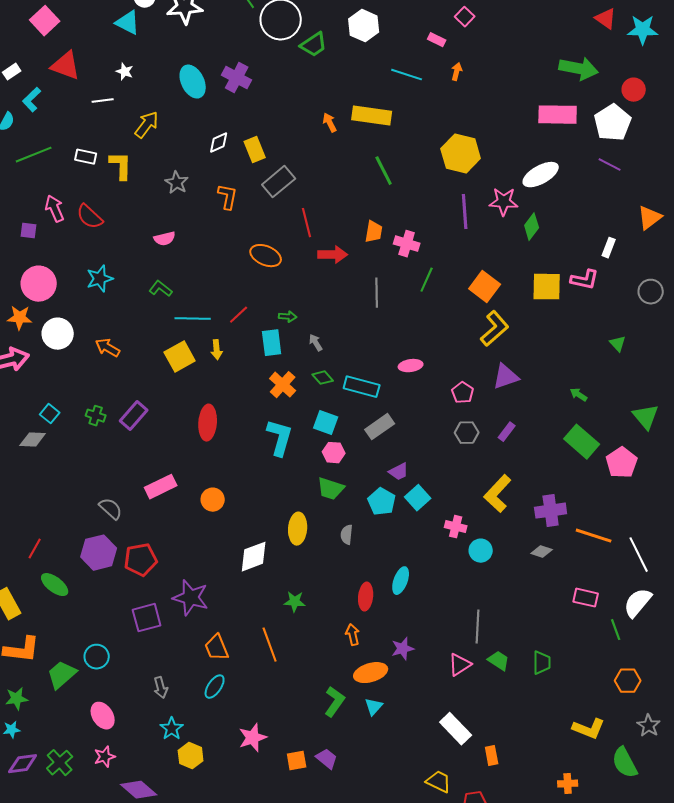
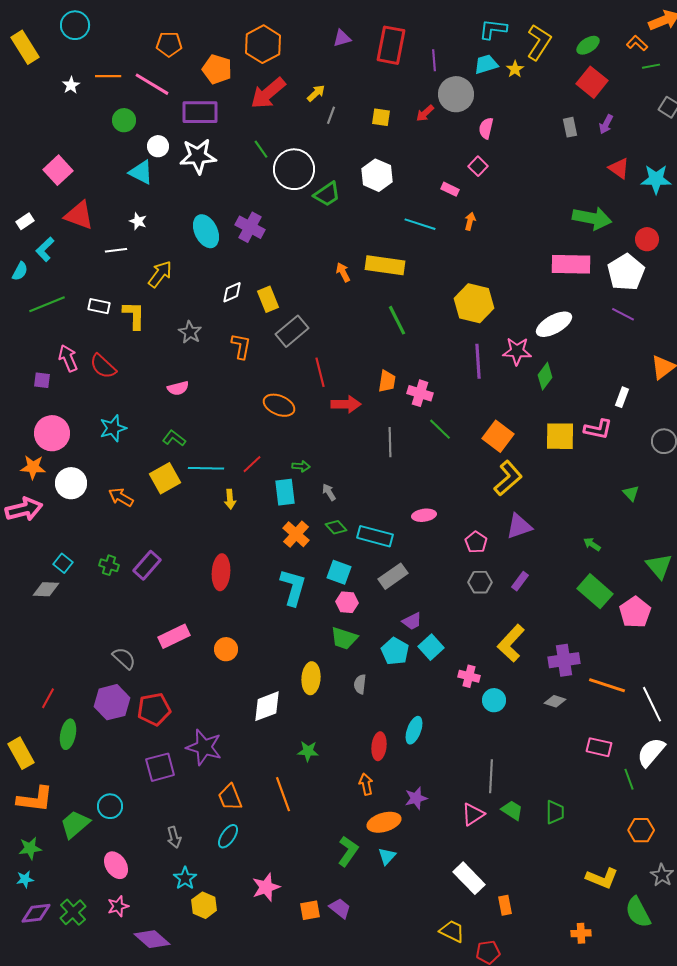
green line: (427, 280) -> (440, 429), turned -70
yellow square: (180, 357) -> (165, 478), moved
green ellipse: (55, 585) -> (68, 734), turned 64

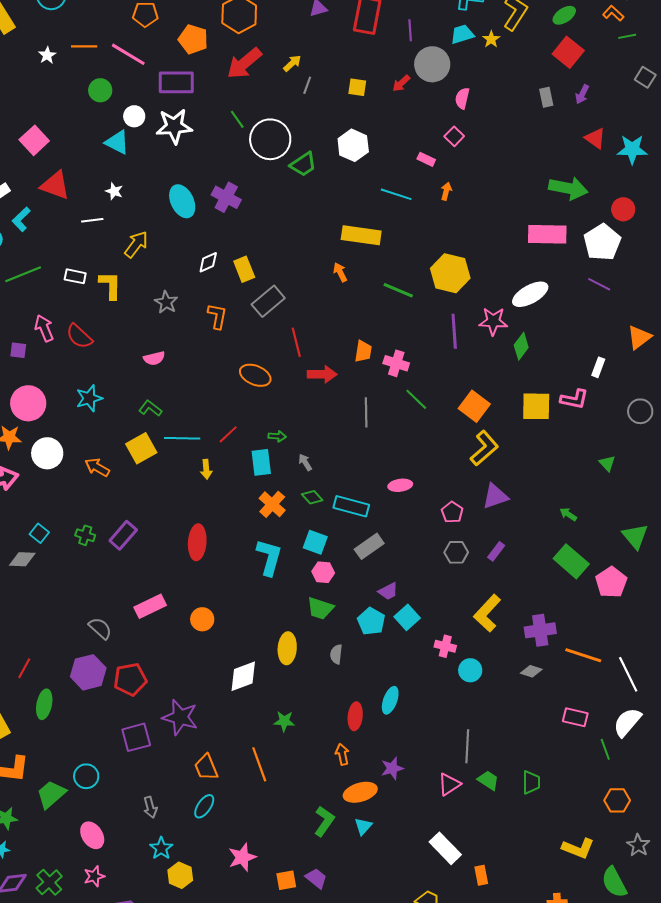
orange arrow: (343, 272) -> (340, 272), moved
green line: (397, 320) -> (398, 290), moved, turned -40

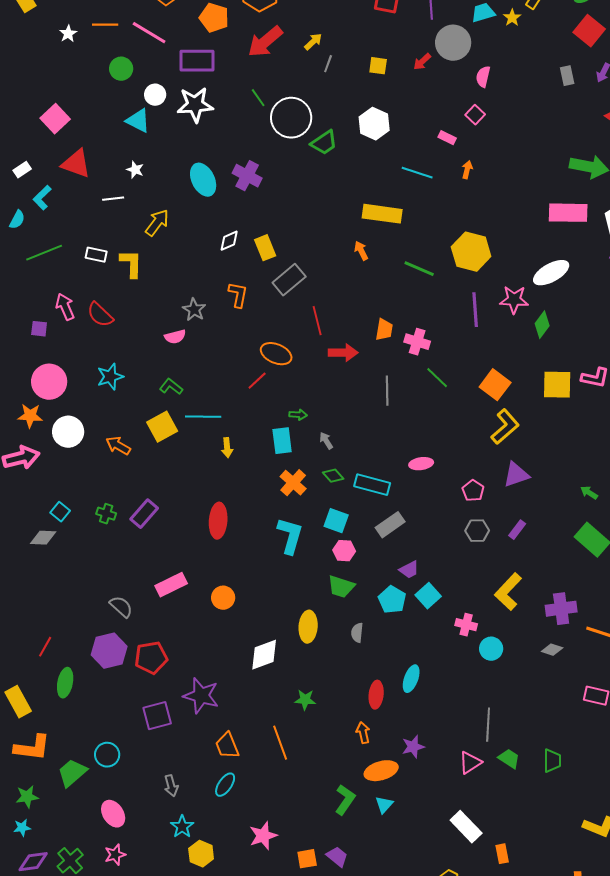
gray star: (166, 302) -> (194, 310), moved
red line: (228, 434) -> (257, 381), moved

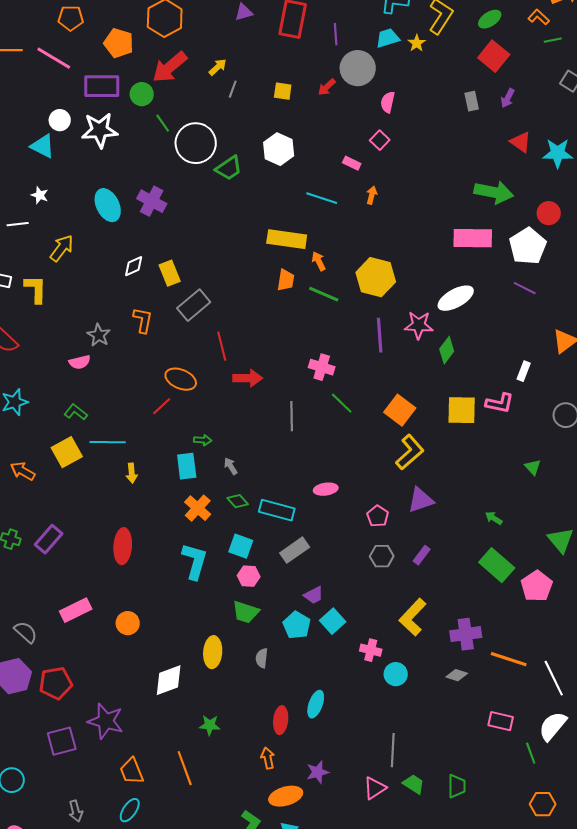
green circle: (121, 69) -> (142, 94), moved
orange arrow: (361, 251) -> (319, 261), moved
orange trapezoid: (384, 330) -> (286, 280), moved

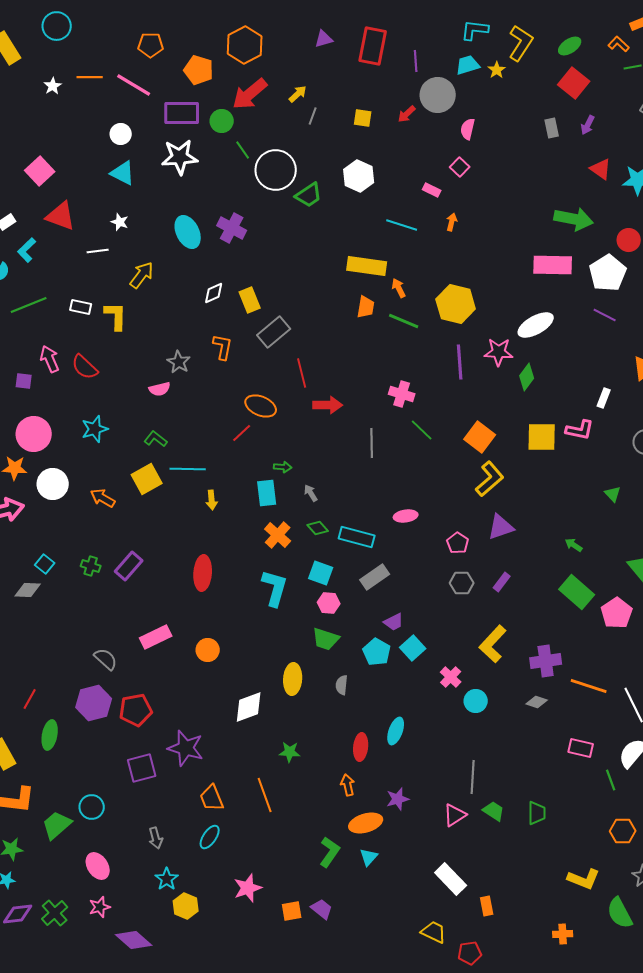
white circle: (60, 120) -> (121, 134), moved
pink cross: (371, 650) -> (451, 677), turned 30

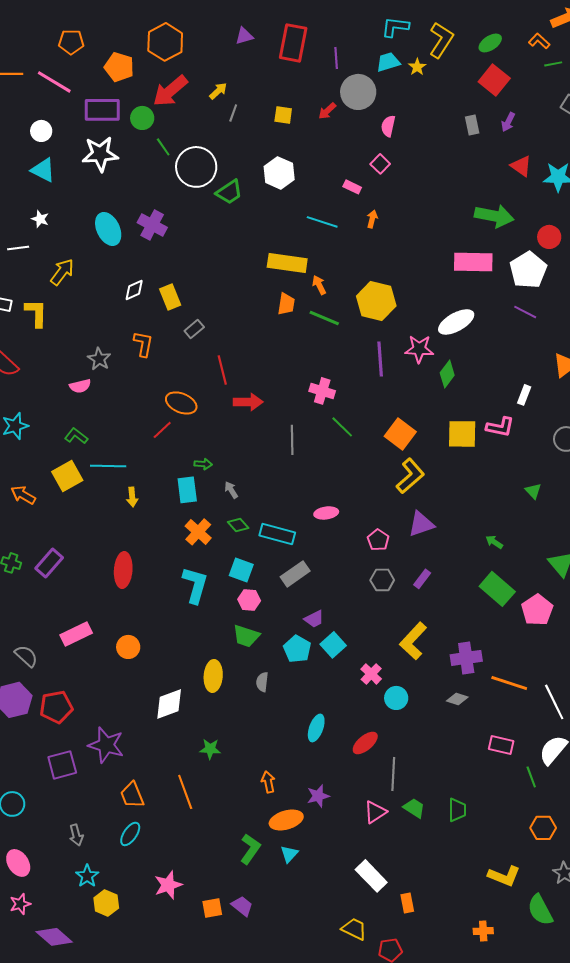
gray rectangle: (274, 332) -> (194, 329), size x0.6
red ellipse: (361, 747) -> (365, 743), moved, turned 44

